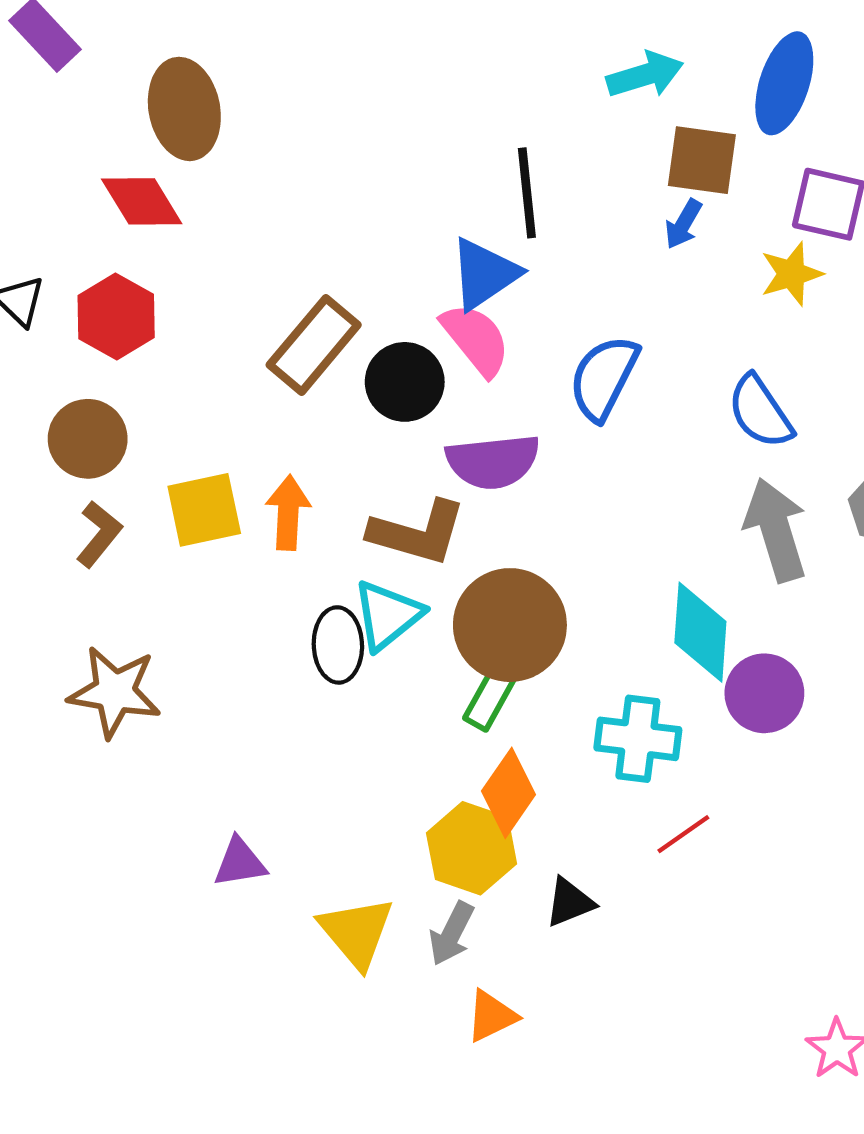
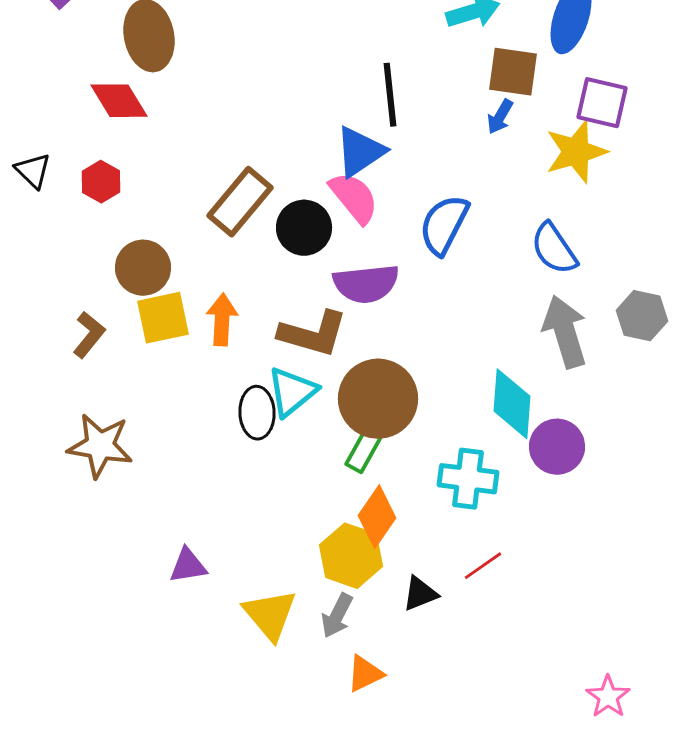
yellow star: (791, 274) -> (576, 152), size x1.4
red hexagon: (116, 317) -> (101, 182), size x0.7
brown circle: (88, 439) -> (143, 268), moved
red line: (683, 834) -> (483, 566), moved

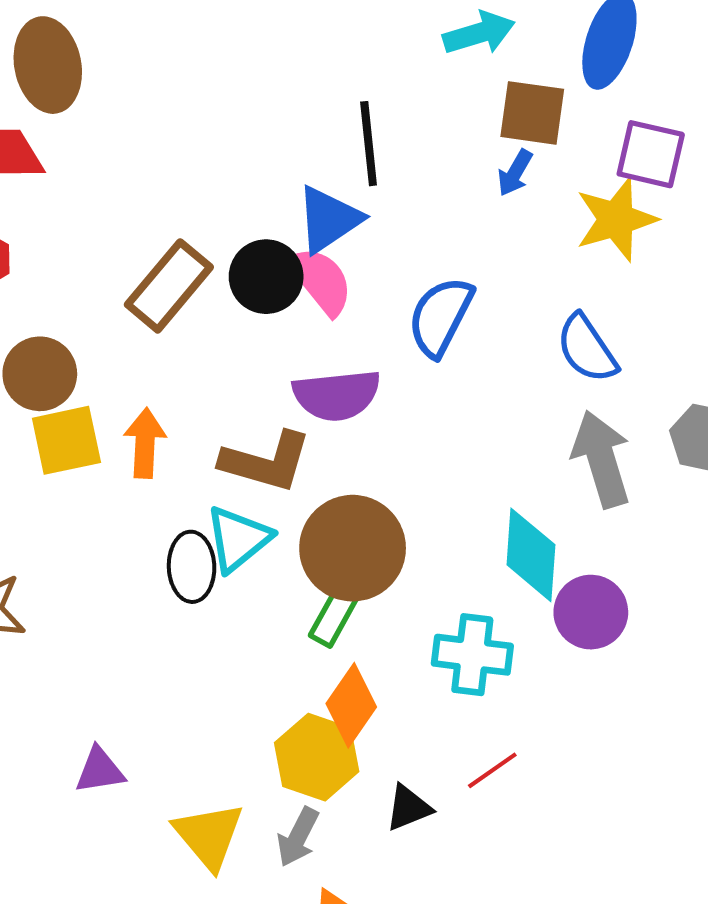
black circle: (304, 228) -> (266, 277), moved

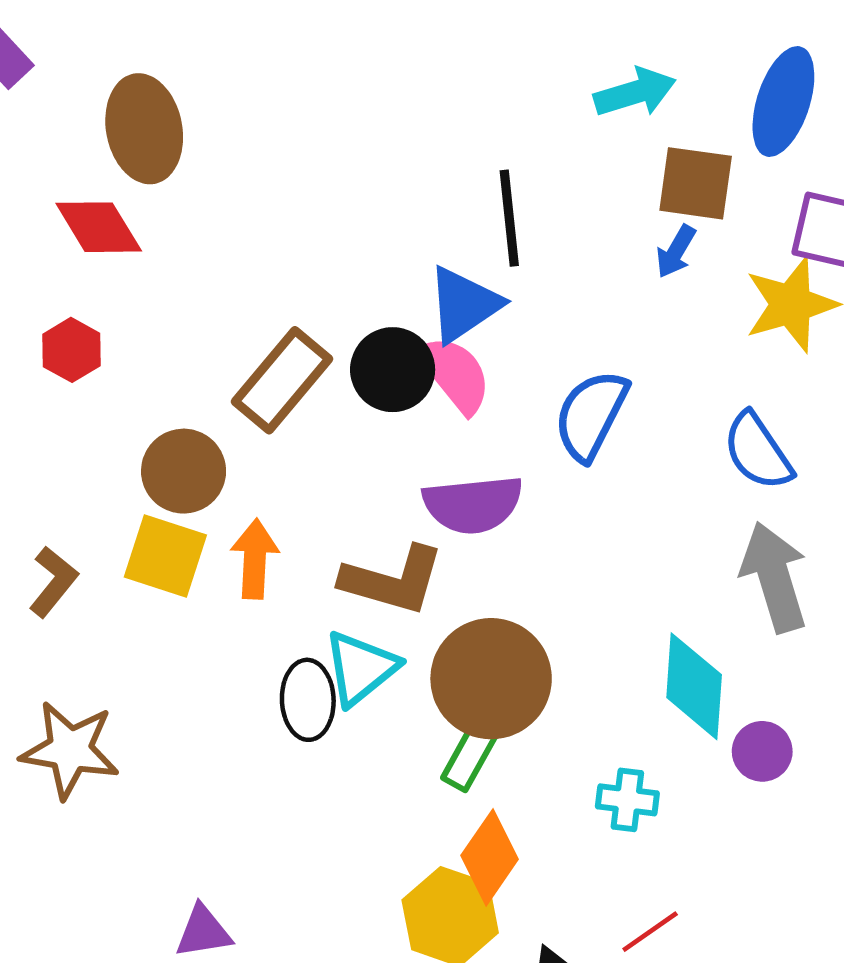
brown circle: (40, 374) -> (184, 471), moved
yellow square: (66, 440) -> (165, 556), turned 30
purple circle: (591, 612) -> (762, 751), size x0.7
cyan cross: (472, 655) -> (627, 800), size x0.7

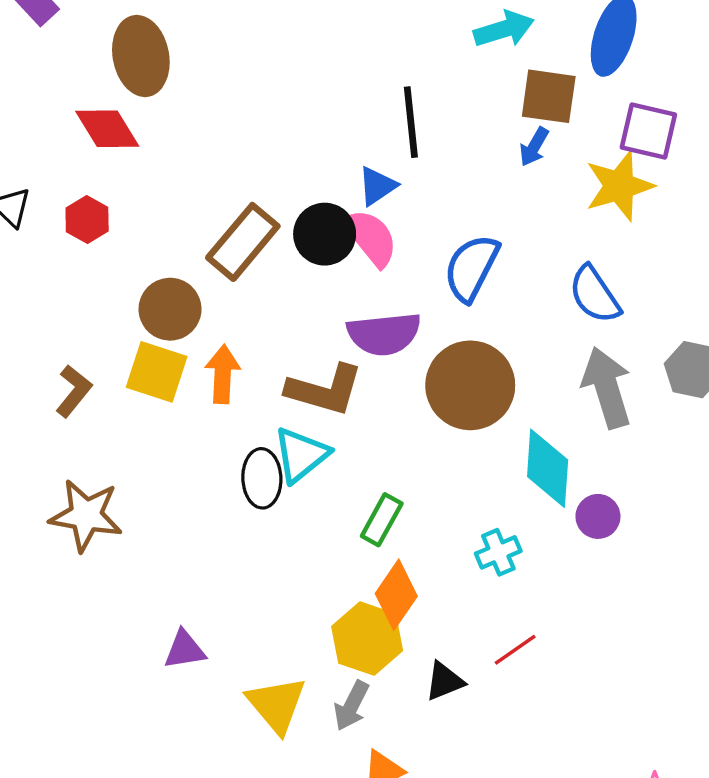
blue triangle: (464, 304) -> (377, 186), size x0.7
brown circle: (491, 679) -> (470, 385), moved
cyan cross: (627, 800) -> (498, 552), turned -30

